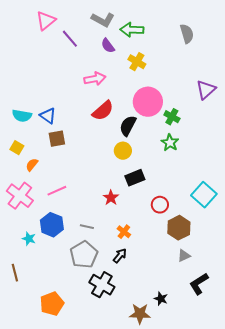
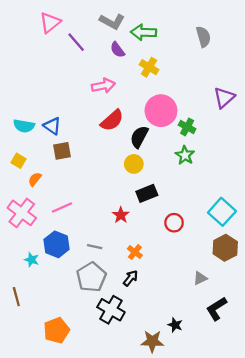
brown hexagon: (179, 228) -> (225, 248), moved

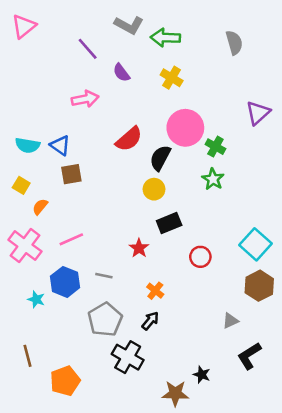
pink triangle: (50, 23) -> (24, 26), moved
purple semicircle: (117, 50) -> (121, 73), moved
pink arrow: (103, 86) -> (85, 99), moved
gray line: (95, 247) -> (104, 276), moved
brown line: (16, 297) -> (27, 356), moved

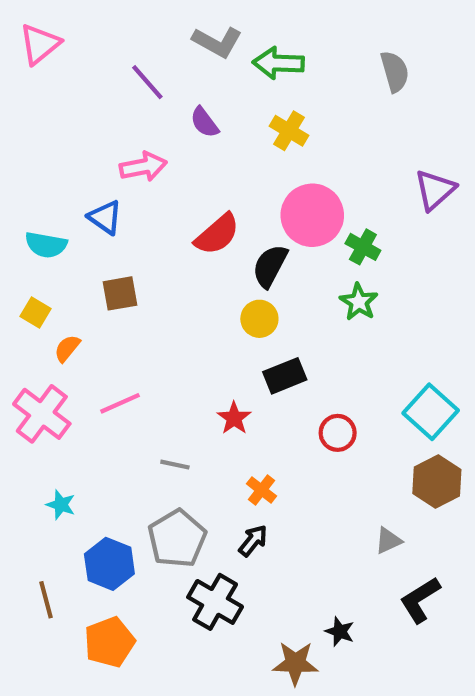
blue triangle: (60, 145) -> (105, 217), moved
blue hexagon: (65, 282) -> (109, 564), moved

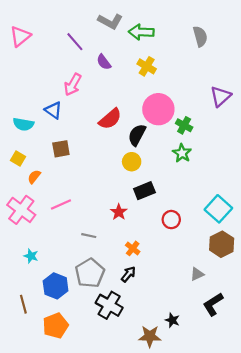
pink triangle: (40, 44) -> (20, 36), moved
pink arrow: (143, 167) -> (73, 85), turned 130

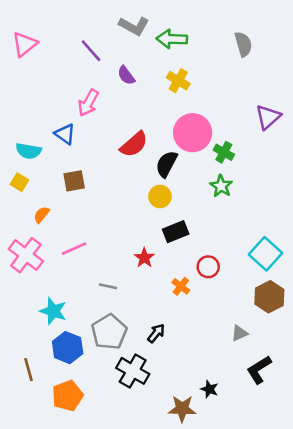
yellow square: (18, 158) -> (19, 182), moved
orange cross: (133, 248) -> (181, 286), moved
cyan star: (31, 256) -> (53, 311), moved, size x1.5

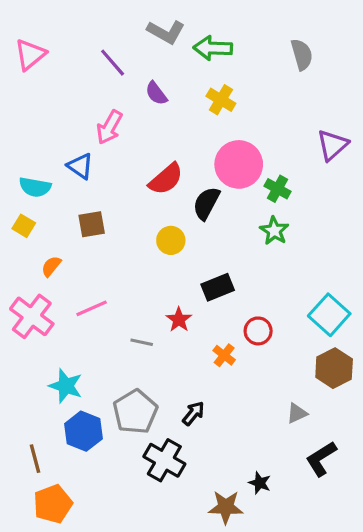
yellow circle: (160, 196) -> (171, 240), moved
gray line: (108, 286) -> (142, 342), moved
orange pentagon: (68, 396) -> (53, 504), moved

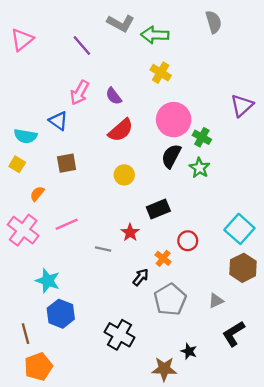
gray semicircle: (302, 55) -> (214, 22), moved
purple semicircle: (156, 93) -> (114, 96), moved
black semicircle: (206, 203) -> (171, 156), moved
gray pentagon: (135, 412) -> (170, 300), moved
black arrow: (193, 413) -> (141, 277), moved

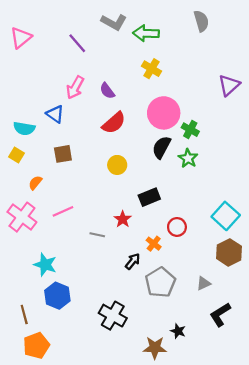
purple triangle: (242, 105) -> (229, 85), moved

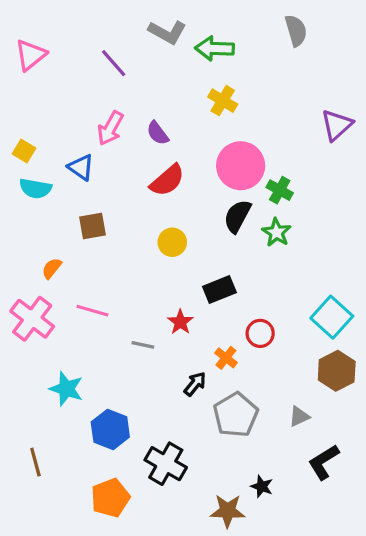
yellow square: (16, 155) -> (24, 151), moved
pink line: (63, 211) -> (92, 311), turned 40
blue hexagon: (57, 296) -> (110, 429), moved
orange pentagon: (36, 345) -> (110, 498), moved

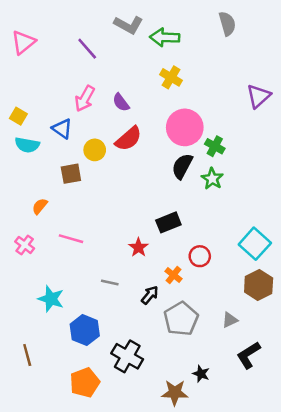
yellow circle: (172, 242) -> (95, 150), moved
pink cross: (32, 319) -> (25, 245), size x0.6
gray line: (143, 345) -> (110, 283), moved

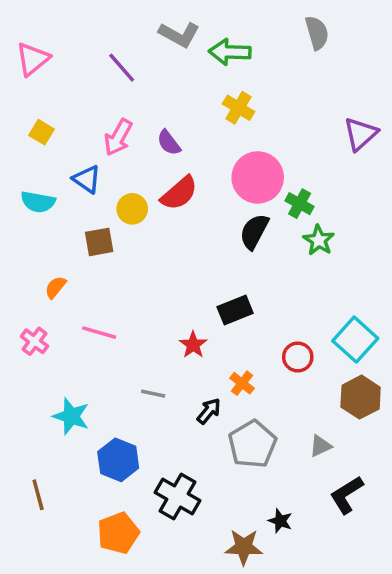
yellow square: (18, 116) -> (42, 132), moved
green star: (212, 179) -> (319, 240), moved
red circle: (200, 256) -> (298, 357), moved

